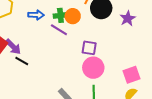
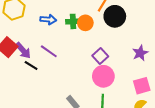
purple star: (128, 18) -> (140, 53), moved
purple line: (59, 30) -> (49, 51), moved
purple square: (89, 48) -> (100, 56), turned 35

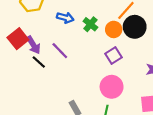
green cross: (73, 21) -> (90, 24), turned 32
orange circle: (85, 23) -> (114, 29), moved
purple square: (100, 56) -> (113, 56), moved

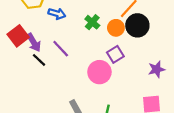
blue arrow: (65, 18) -> (57, 14), moved
pink circle: (112, 87) -> (99, 72), moved

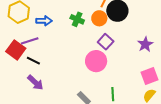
purple arrow: (34, 42) -> (35, 83), moved
purple line: (61, 49) -> (30, 41), moved, turned -48
black line: (39, 60) -> (33, 61), moved

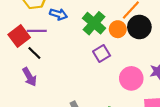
green cross: (77, 19) -> (94, 23), size x1.5
purple square: (106, 42) -> (102, 54), moved
pink circle: (96, 61) -> (131, 78), moved

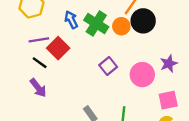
blue arrow: (58, 14) -> (71, 20), moved, turned -126
red square: (19, 36) -> (58, 48), moved
purple square: (102, 54) -> (108, 66), moved

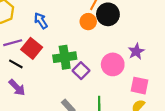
green cross: (96, 24) -> (65, 57), moved, turned -35
purple square: (108, 66) -> (81, 71), moved
pink square: (168, 100) -> (139, 86), turned 30

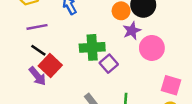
red square: (32, 48) -> (50, 65), moved
purple star: (136, 51) -> (132, 31), moved
pink circle: (113, 64) -> (152, 48), moved

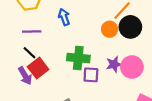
purple star: (132, 31) -> (114, 64), moved
purple square: (109, 64) -> (91, 75), turned 35

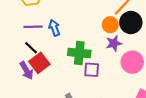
blue arrow: (64, 17) -> (54, 28), moved
purple star: (114, 64) -> (114, 43), moved

